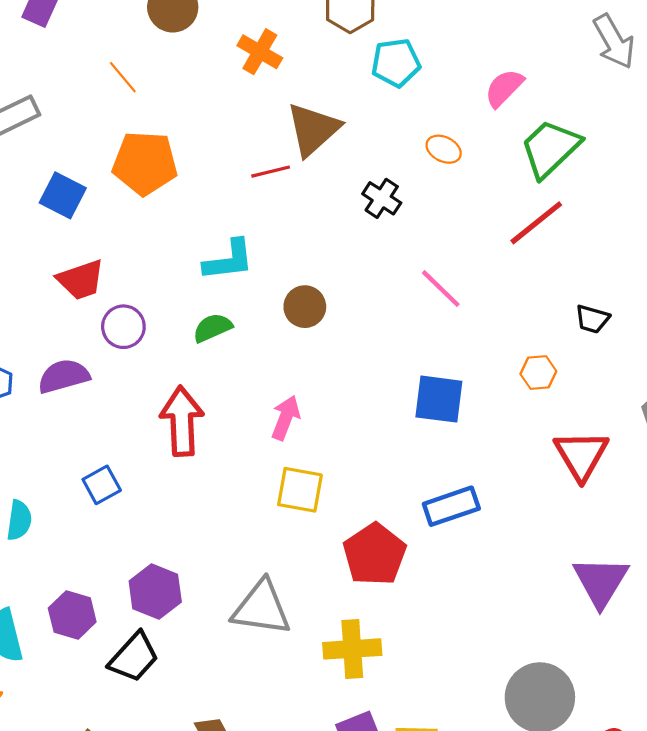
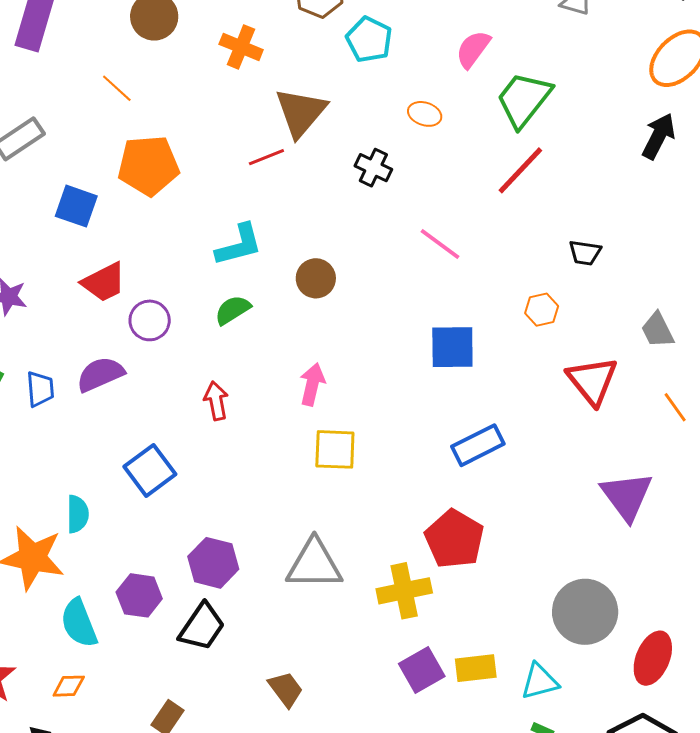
cyan pentagon: (396, 63) -> (369, 40), turned -30
red arrow: (182, 421) -> (216, 401), size x0.6
blue square: (102, 485) -> (150, 470), size x1.4
red pentagon: (375, 554) -> (454, 539), moved

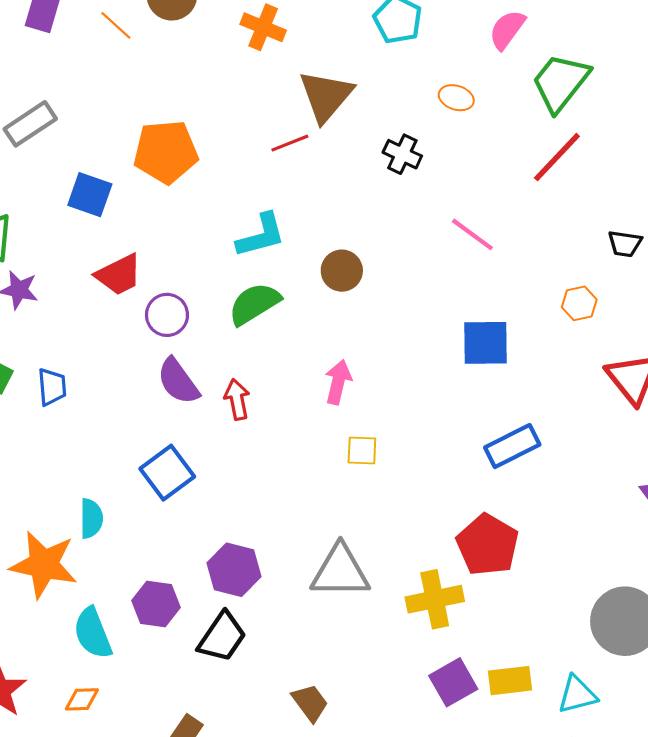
orange line: (117, 88) -> (116, 25), moved
green semicircle: (233, 310) -> (254, 304), size x1.4
purple semicircle: (100, 374) -> (178, 381), moved, turned -102
yellow square: (335, 449) -> (362, 451), size x0.7

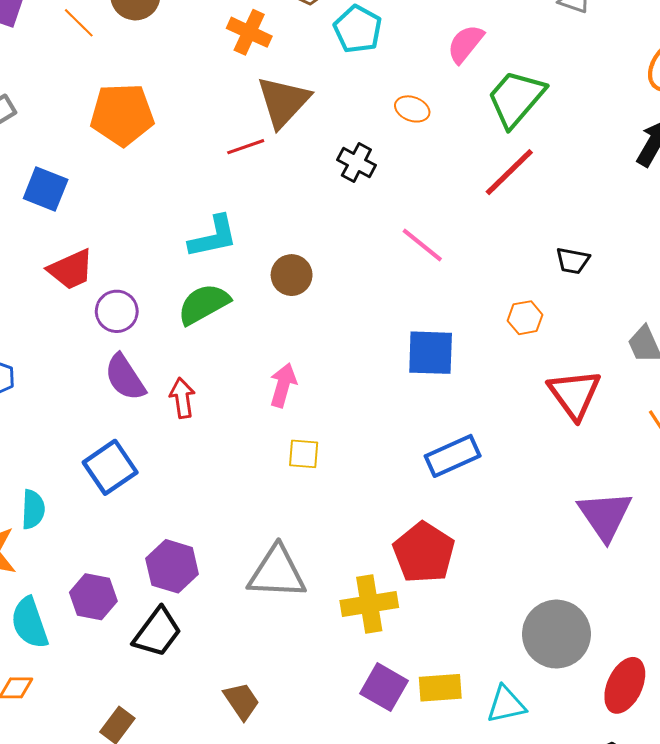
orange cross: (263, 27) -> (249, 32), moved
orange pentagon: (166, 152) -> (122, 115), moved
purple square: (453, 682) -> (384, 687), turned -33

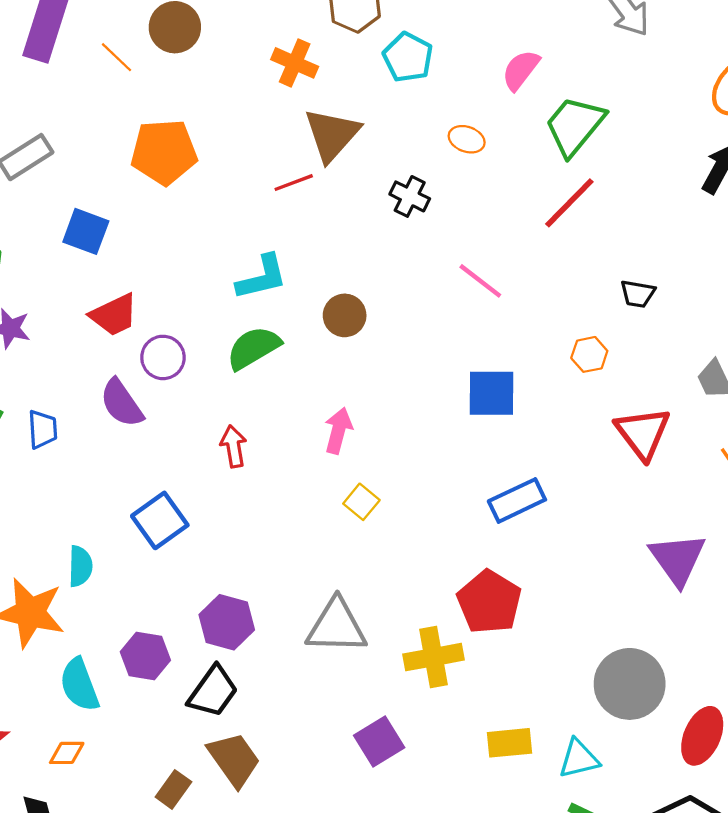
purple semicircle: (125, 377) -> (122, 403), moved
yellow square: (304, 454) -> (361, 502), turned 36
purple square: (384, 687) -> (379, 742), moved, turned 30
brown trapezoid: (242, 701) -> (234, 759), moved, size x1.4

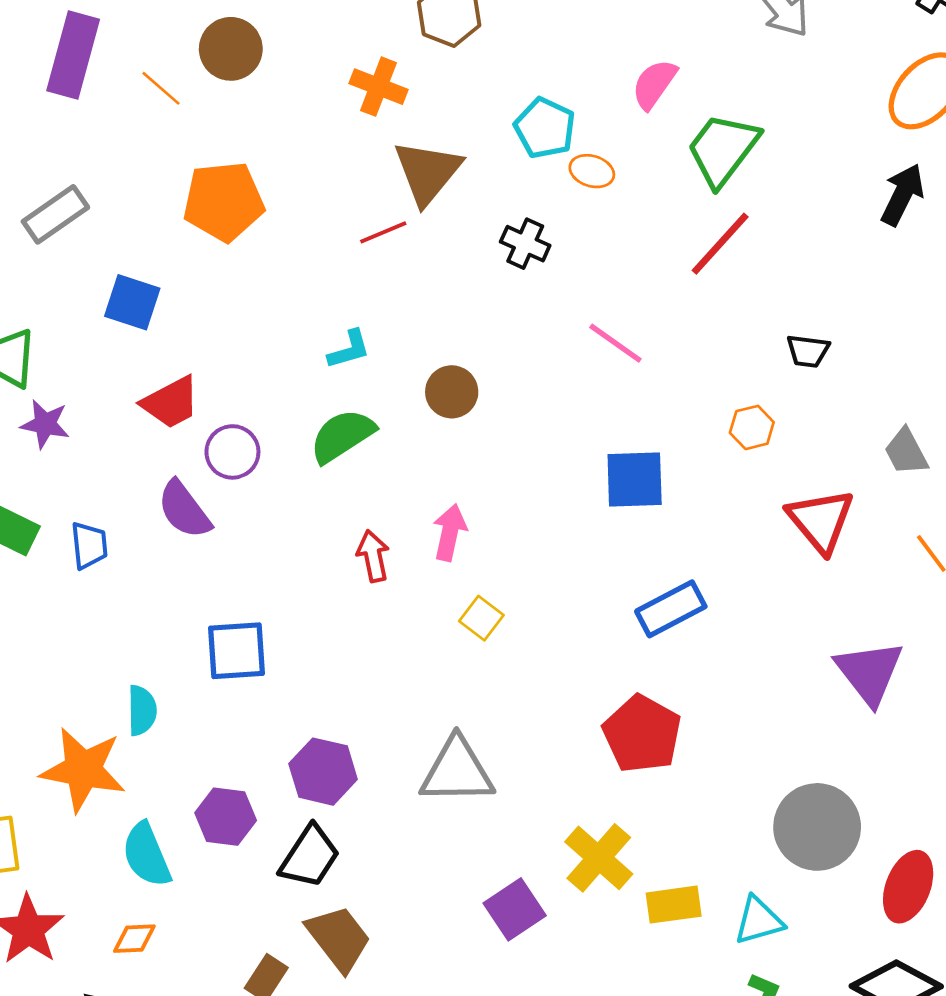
cyan pentagon: (408, 57) -> (545, 128), moved
cyan L-shape: (262, 277) -> (349, 350), size x0.7
red arrow: (234, 446) -> (373, 556), moved
blue square: (160, 520) -> (237, 651), turned 34
yellow cross: (434, 657) -> (599, 858), moved, turned -36

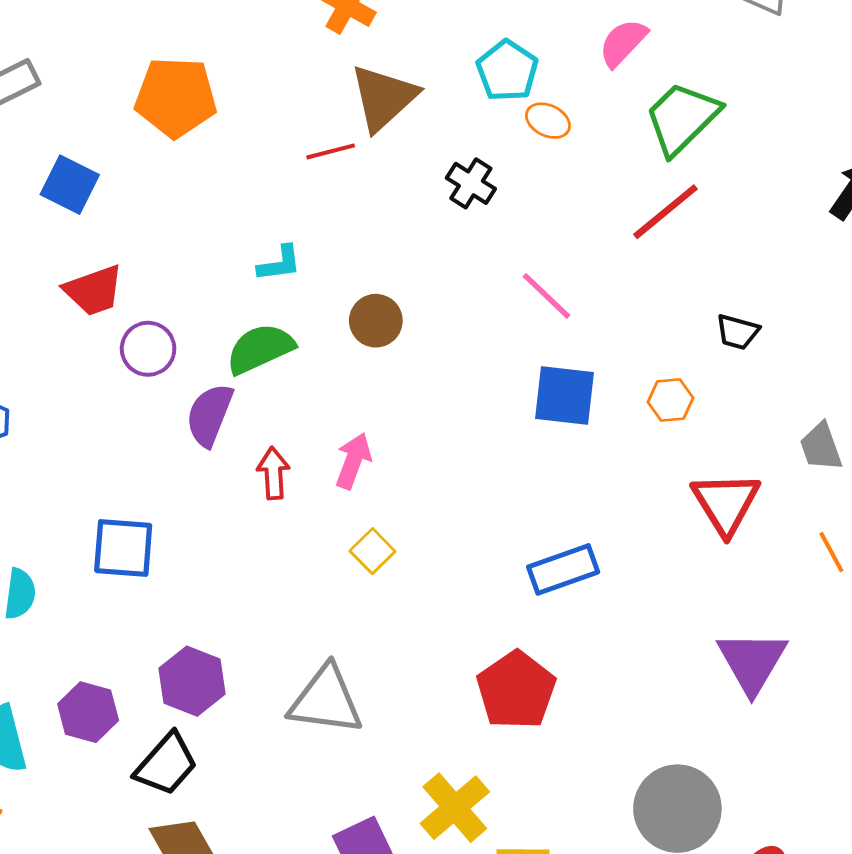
blue square: (635, 479) -> (564, 395), moved
purple semicircle: (184, 510) -> (210, 415), moved, turned 50

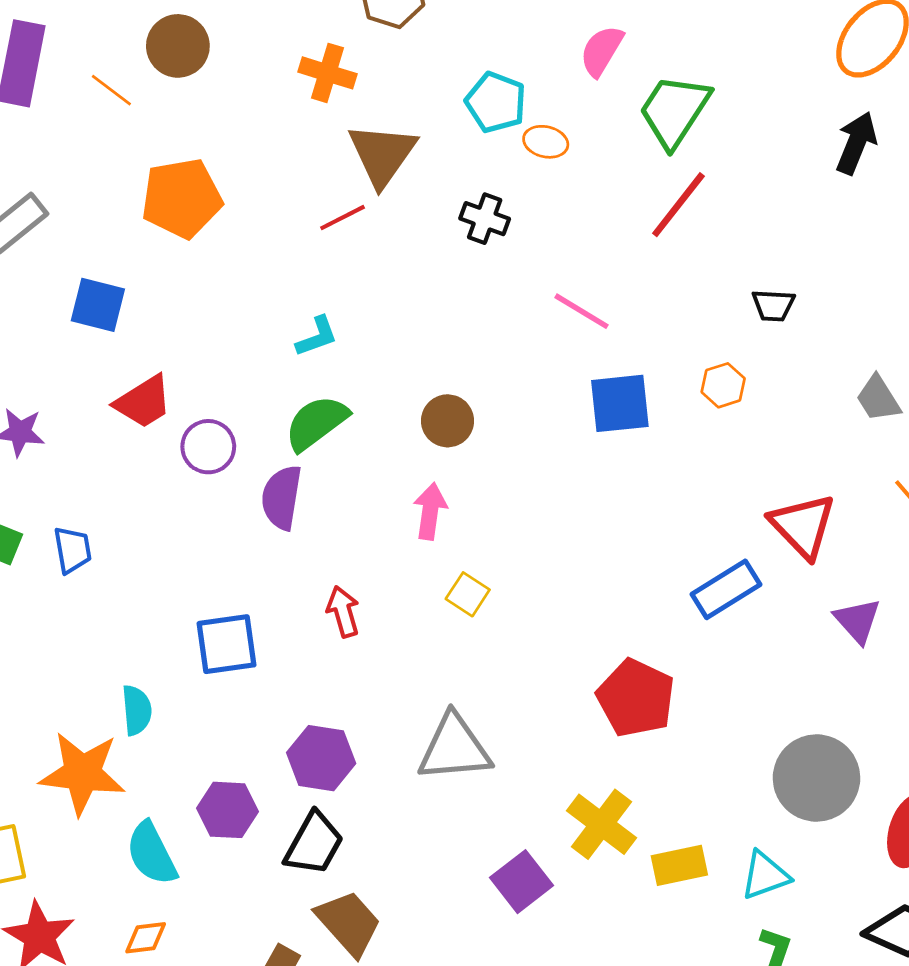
brown circle: (376, 321) -> (448, 421), moved
red arrow: (273, 473) -> (343, 612), moved
red triangle: (726, 503) -> (803, 526), moved
blue rectangle: (563, 569) -> (726, 589), moved
purple triangle: (752, 662) -> (857, 621), size x0.7

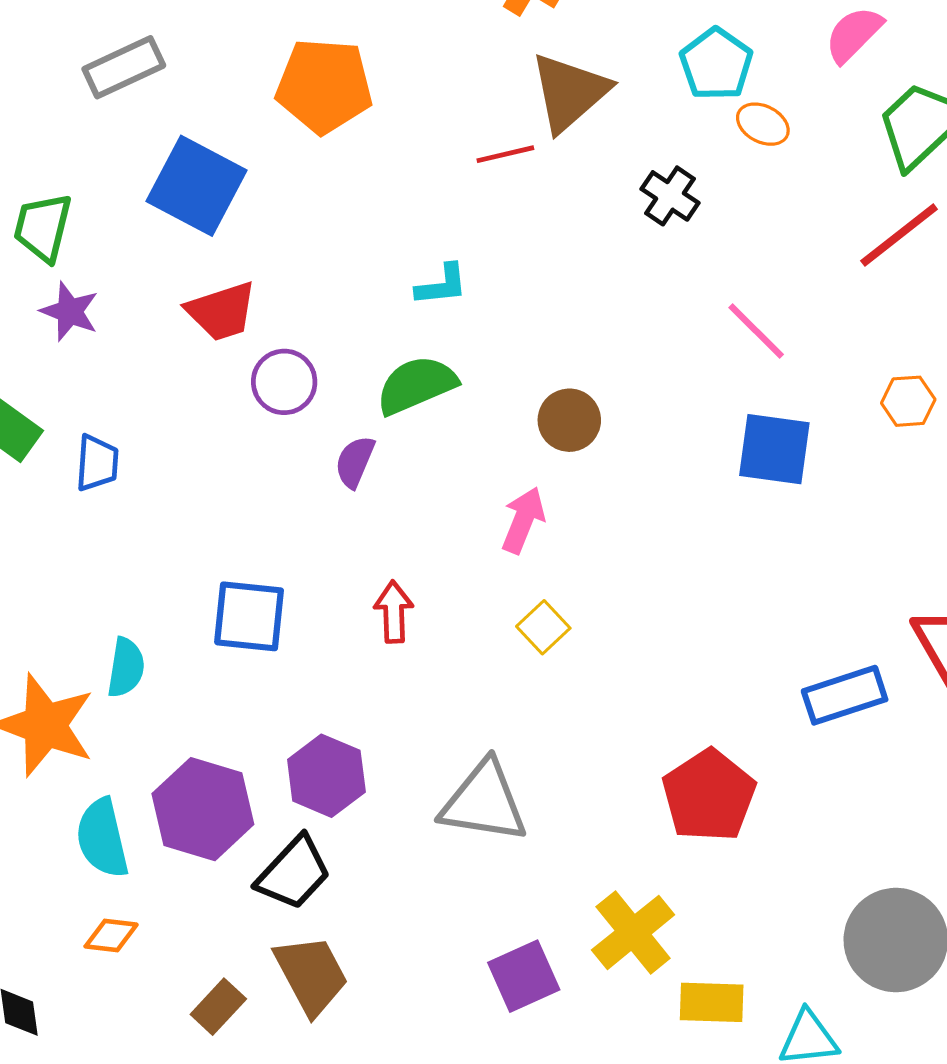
blue square: (98, 305) -> (196, 186), size x1.4
orange hexagon: (723, 385) -> (908, 401), moved
purple semicircle: (282, 497) -> (355, 462), size x0.7
purple hexagon: (227, 810) -> (203, 809), size x1.4
orange diamond: (146, 938) -> (111, 936), moved

